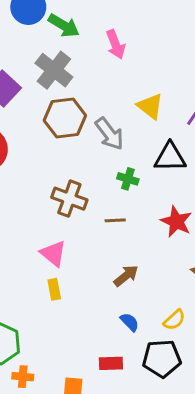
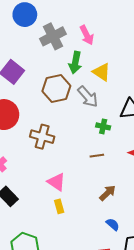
green arrow: (64, 26) -> (75, 63), moved, turned 75
gray cross: (54, 70) -> (53, 36), moved, turned 30
yellow triangle: (150, 106) -> (102, 72), moved
brown cross: (69, 199) -> (42, 137), moved

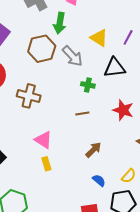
yellow triangle: (102, 72) -> (99, 38), moved

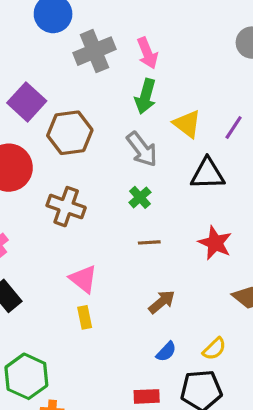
green arrow: (60, 23) -> (146, 96), moved
brown hexagon: (42, 49) -> (70, 133), moved
green cross: (88, 85) -> (140, 197), moved, turned 32
blue semicircle: (99, 180) -> (166, 352), turned 88

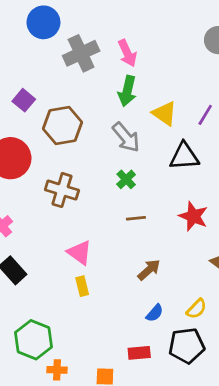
purple square: (27, 102) -> (24, 100), size x0.7

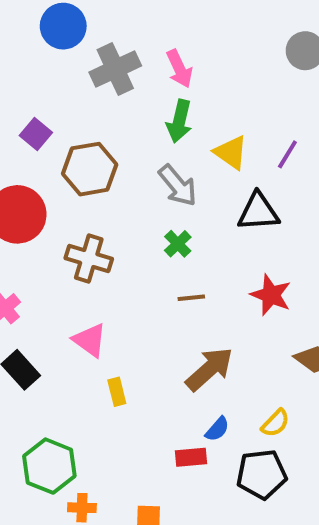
pink triangle: (80, 253) -> (90, 340), moved
brown arrow: (149, 270) -> (209, 369), size x1.5
red rectangle: (139, 353) -> (191, 457), moved

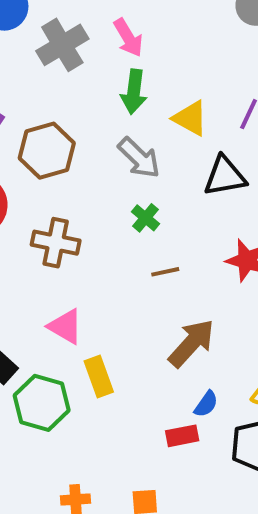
yellow rectangle: (117, 392) -> (99, 377), size x1.4
green hexagon: (49, 466) -> (42, 403), moved

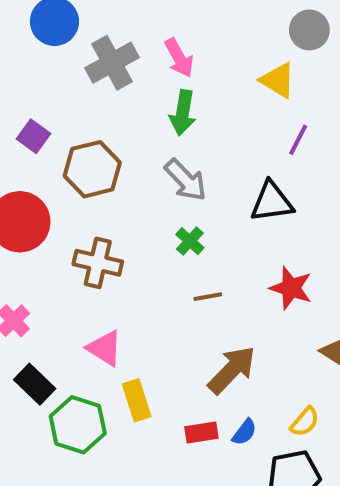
yellow triangle: (190, 118) -> (278, 80), moved
red rectangle: (182, 436) -> (201, 432), moved

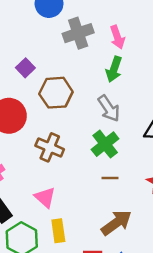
green cross: (190, 241) -> (105, 144), size x1.6

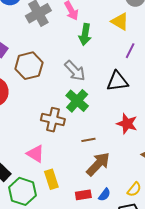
green arrow: (114, 69) -> (85, 34), moved
brown cross: (50, 147) -> (53, 120), moved
brown line: (110, 178) -> (88, 140), moved

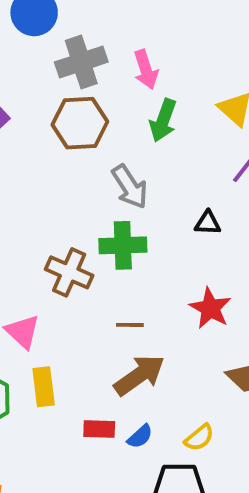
brown hexagon: (29, 66) -> (80, 123), moved
black triangle: (117, 81) -> (208, 223), size x0.6
green cross: (77, 101) -> (123, 245), turned 35

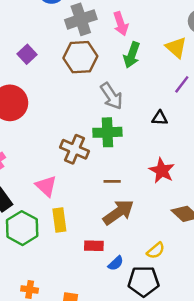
blue semicircle: (140, 437) -> (116, 263), moved

